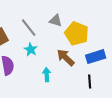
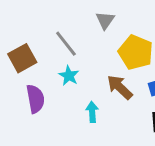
gray triangle: (56, 21) -> (105, 20), moved, turned 48

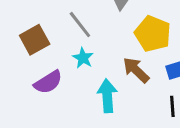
purple semicircle: (35, 99) -> (48, 82), turned 68
cyan arrow: (92, 112) -> (107, 96), size x1.5

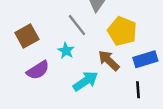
gray line: (80, 25) -> (77, 25), moved
cyan arrow: (107, 96) -> (86, 81), turned 60

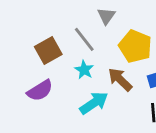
brown square: (27, 36) -> (48, 50), moved
cyan star: (66, 51) -> (84, 70), moved

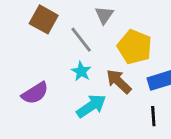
brown square: (48, 50) -> (44, 19), moved, turned -32

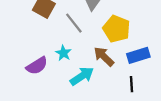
cyan star: (81, 71) -> (63, 53), moved

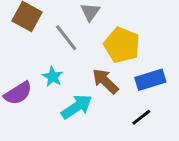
black line: (131, 84) -> (141, 117), turned 56

